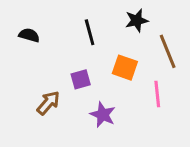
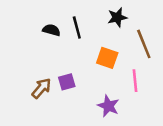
black semicircle: (29, 35) -> (52, 30), moved
purple square: (81, 79) -> (67, 82), moved
purple star: (103, 115) -> (108, 106), moved

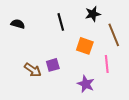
black semicircle: (52, 30) -> (18, 24), moved
brown arrow: (41, 88) -> (33, 70), turned 84

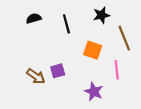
black semicircle: (18, 24) -> (34, 18), moved, turned -32

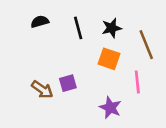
black star: (101, 15) -> (112, 28), moved

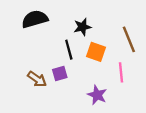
black semicircle: (40, 22) -> (35, 19), size x1.6
black line: (78, 28) -> (69, 50), moved
black star: (112, 28) -> (82, 27), moved

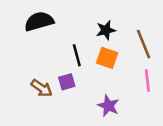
black star: (82, 27) -> (106, 30), moved
pink line: (121, 72) -> (147, 81), moved

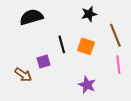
black star: (106, 30) -> (89, 14), moved
purple square: (67, 82) -> (44, 62), moved
brown arrow: (42, 88) -> (23, 75), moved

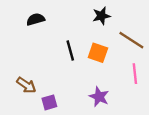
black semicircle: (31, 17) -> (36, 19), size x0.7
brown line: (115, 35) -> (131, 40), turned -35
purple square: (44, 62) -> (49, 102), moved

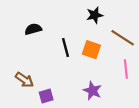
black semicircle: (36, 19) -> (33, 29), moved

